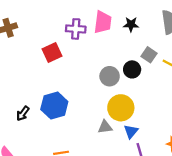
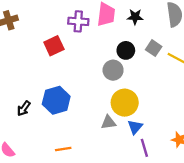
black circle: (132, 69) -> (126, 50), moved

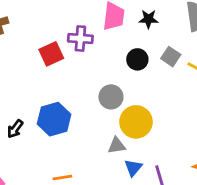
purple cross: (78, 21) -> (80, 39), moved
gray circle: (113, 70) -> (111, 97), moved
blue triangle: (135, 127) -> (133, 168), moved

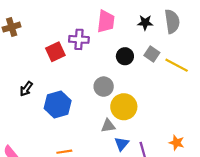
black star: (149, 19) -> (145, 23), moved
black arrow: (15, 129) -> (26, 89), moved

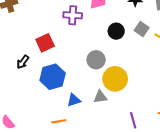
red square: (55, 52) -> (45, 43), moved
blue triangle: (122, 144) -> (74, 100), moved, turned 32

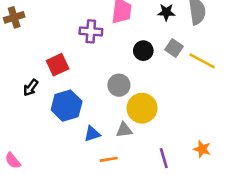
orange line: (59, 121) -> (109, 159), moved

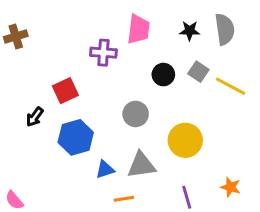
yellow circle: (142, 108) -> (185, 140), moved
gray triangle: (124, 130) -> (141, 165), size x1.5

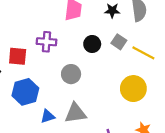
purple cross: (103, 53) -> (47, 42), moved
red square: (65, 91) -> (18, 56), turned 30
yellow circle: (185, 140) -> (133, 89), moved

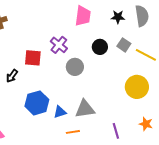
purple cross: (47, 42) -> (59, 45), turned 36
gray circle: (71, 74) -> (75, 67), moved
blue hexagon: (25, 92) -> (37, 103), moved

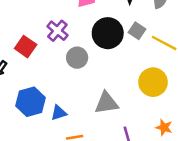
black circle: (100, 47) -> (108, 33), size x1.6
red square: (33, 58) -> (26, 47), turned 30
gray triangle: (85, 109) -> (106, 103), moved

